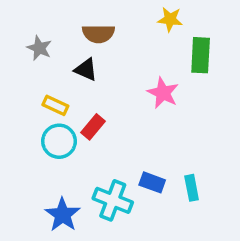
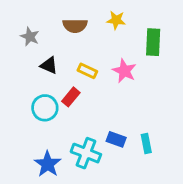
yellow star: (170, 19) -> (116, 20), moved
black triangle: (86, 70) -> (49, 65), moved
yellow rectangle: (55, 105) -> (87, 71), moved

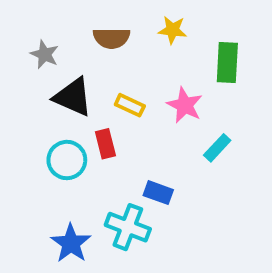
black triangle: (49, 65) -> (73, 97), size x1.5
red rectangle: (71, 97) -> (105, 144), turned -54
blue rectangle: (116, 139) -> (158, 193), moved
cyan rectangle: (146, 143) -> (217, 148), moved, turned 54

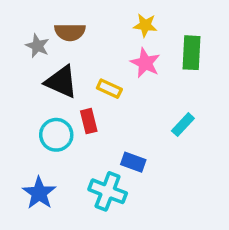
brown semicircle: (112, 38) -> (70, 32), moved
pink star: (185, 105) -> (145, 63), moved
blue star: (71, 243) -> (39, 193), moved

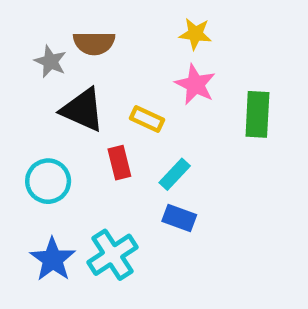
green rectangle: (191, 53) -> (257, 114), moved
cyan rectangle: (183, 125) -> (175, 174), moved
cyan circle: (56, 135) -> (48, 181), moved
cyan cross: (108, 191) -> (112, 255), moved, turned 36

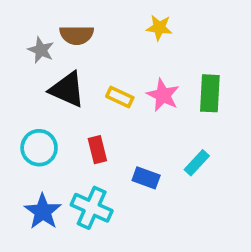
pink star: (195, 84) -> (163, 95), moved
red rectangle: (119, 163) -> (97, 150), moved
cyan rectangle: (175, 174) -> (197, 163), moved
cyan cross: (112, 255) -> (92, 208), turned -33

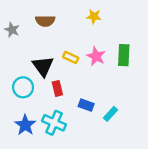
gray star: (41, 50) -> (12, 30), moved
black triangle: (67, 90) -> (43, 66), moved, turned 30
cyan rectangle: (197, 163) -> (110, 114), moved

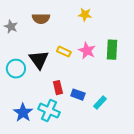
cyan circle: (23, 87) -> (16, 69), moved
red rectangle: (57, 88) -> (58, 88), moved

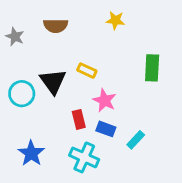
pink star: (87, 51) -> (105, 100), moved
cyan cross: (49, 111) -> (84, 157), moved

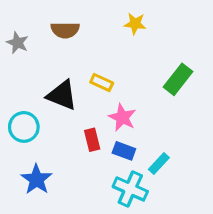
green rectangle: (152, 68) -> (178, 79), turned 35
black triangle: (53, 81) -> (62, 95), turned -32
cyan circle: (22, 94) -> (24, 127), moved
cyan cross: (84, 157) -> (130, 189), moved

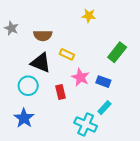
brown semicircle: (65, 30) -> (43, 36), moved
cyan circle: (24, 127) -> (28, 86), moved
blue rectangle: (124, 151) -> (103, 82), moved

